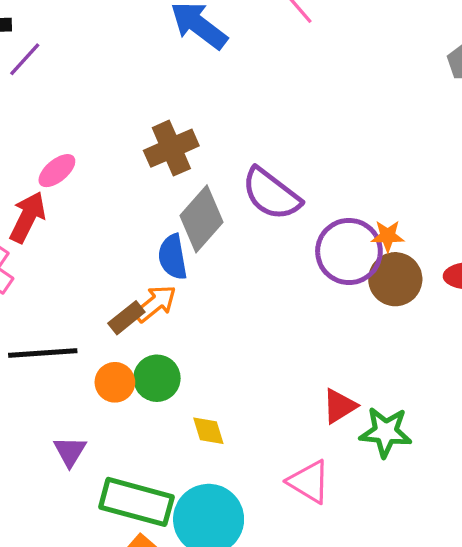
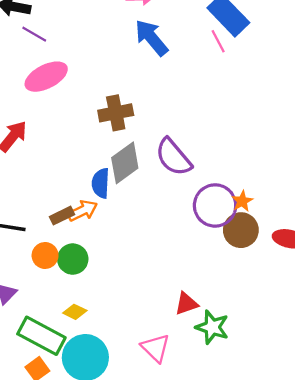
purple line: (25, 59) -> (34, 34), turned 65
pink ellipse: (57, 171) -> (46, 77), moved, size x1.6
orange star: (388, 236) -> (242, 201), turned 30
yellow diamond: (208, 431) -> (75, 312), moved, turned -60

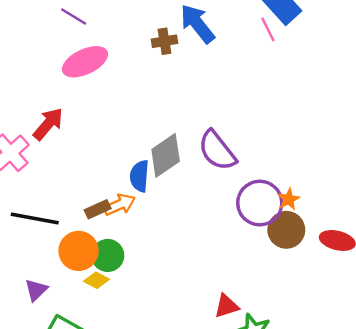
brown cross: (116, 113) -> (165, 41), moved, size x0.7
orange circle: (45, 255) -> (79, 251), size x1.4
yellow diamond: (75, 312) -> (97, 280), moved

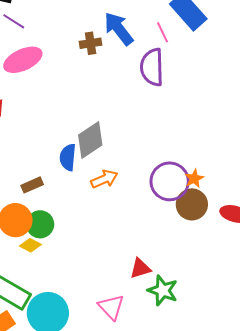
pink line: (268, 29) -> (162, 32), moved
purple semicircle: (217, 151) -> (152, 67), moved, turned 36
orange arrow: (120, 205) -> (104, 179), moved

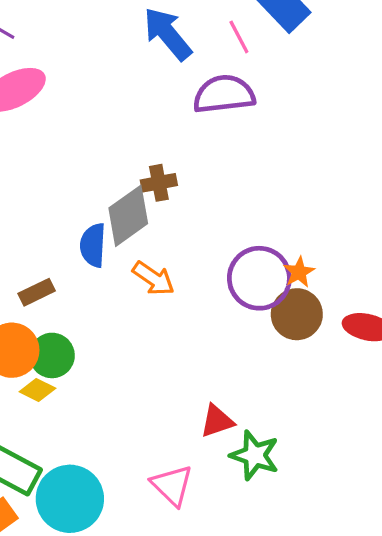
brown cross: (91, 43) -> (159, 183), moved
purple semicircle: (152, 67) -> (224, 94), turned 87
orange arrow: (104, 179) -> (153, 278), turned 60

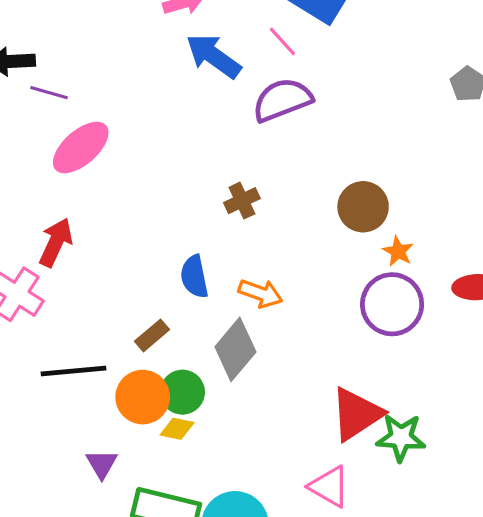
gray diamond: (128, 216) -> (235, 349), moved
purple circle: (259, 278) -> (392, 304), moved
brown circle: (297, 314) -> (363, 207), moved
red triangle: (217, 421) -> (356, 414), size x1.6

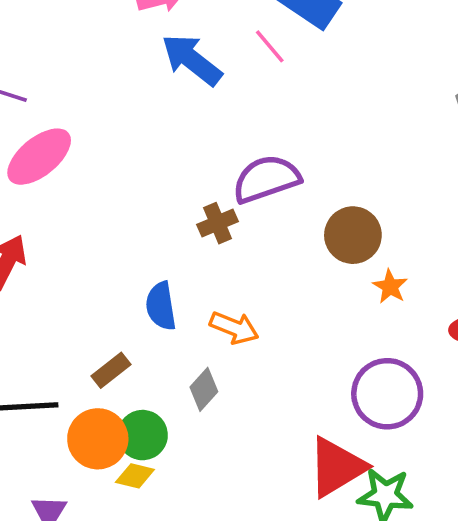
purple semicircle: (282, 100) -> (266, 179), moved
purple circle: (392, 304) -> (387, 394), moved
gray diamond: (235, 349) -> (204, 389), size x0.6

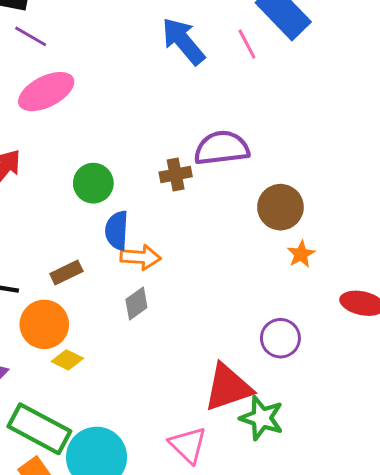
orange arrow: (234, 328) -> (141, 257), moved, turned -30
purple circle: (387, 394) -> (280, 338), size x0.7
green circle: (143, 435) -> (93, 183), moved

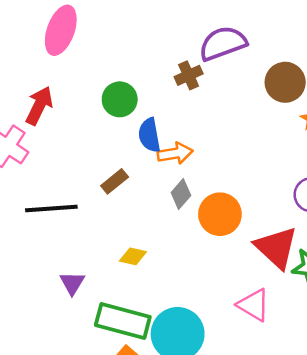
pink ellipse: (46, 92) -> (61, 30), turned -30
orange circle: (44, 324) -> (220, 214), moved
red triangle: (228, 387) -> (276, 248), turned -45

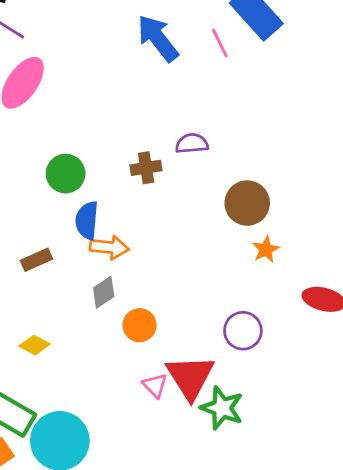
purple semicircle: (223, 43) -> (192, 143), size x0.6
orange circle: (220, 214) -> (140, 325), size x0.7
pink triangle: (254, 305) -> (155, 385), moved, size x0.7

